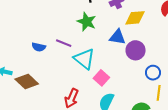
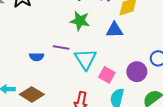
purple circle: (136, 50) -> (137, 72), moved
cyan triangle: (84, 59) -> (85, 59), turned 30

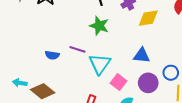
blue triangle: (114, 30) -> (142, 56), moved

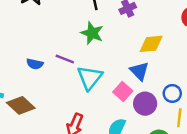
yellow diamond: (148, 18) -> (151, 44), moved
blue triangle: (142, 56) -> (139, 71), turned 36
pink square: (118, 82) -> (123, 92), moved

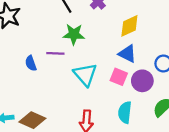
purple line: (65, 59) -> (55, 53), moved
blue semicircle: (35, 64) -> (31, 63), moved, turned 77

